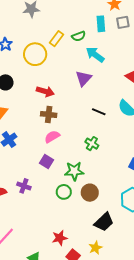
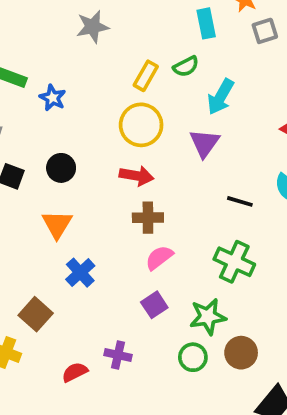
cyan rectangle: (101, 24) -> (206, 23), moved
yellow circle: (35, 54) -> (141, 125), moved
cyan arrow: (95, 55) -> (221, 97), turned -90
green cross: (92, 144) -> (234, 262), size x1.5
purple square: (46, 161) -> (154, 305), turned 32

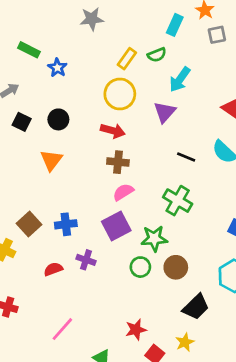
cyan rectangle: (206, 23) -> (175, 25), turned 30
blue cross: (80, 273) -> (66, 224), moved, turned 30
purple square: (154, 305) -> (116, 226), size x1.5

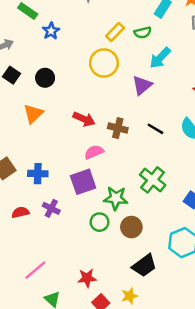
red arrow: (113, 131) -> (84, 119), moved
brown cross: (118, 162) -> (118, 128), moved
green cross: (178, 201) -> (153, 180), moved
pink line: (62, 329) -> (35, 270), moved

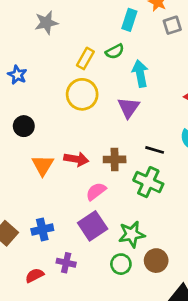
cyan arrow: (160, 58) -> (140, 73), turned 140
orange triangle: (33, 114) -> (43, 165), moved
green cross: (153, 180) -> (148, 182), moved

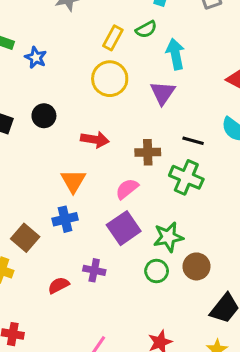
red arrow: (76, 159) -> (95, 140), moved
orange triangle: (43, 165) -> (73, 181), moved
blue cross: (42, 230) -> (65, 219), moved

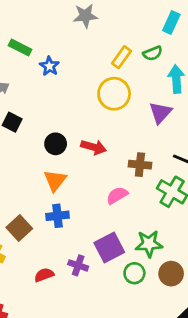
black circle: (44, 116) -> (56, 144), moved
orange triangle: (73, 181) -> (55, 181), moved
purple square: (124, 228) -> (109, 247), moved

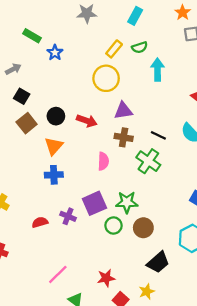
cyan rectangle: (171, 22) -> (135, 16), moved
purple triangle: (160, 113) -> (123, 111), moved, turned 36
pink semicircle: (117, 195) -> (103, 161), turned 120
brown square: (19, 228) -> (27, 123), moved

